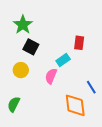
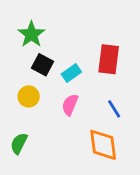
red rectangle: (79, 43) -> (109, 59), size x1.5
cyan rectangle: (63, 60) -> (71, 73), moved
blue line: (91, 87) -> (114, 109), moved

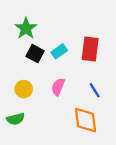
cyan rectangle: (71, 73) -> (59, 51), moved
yellow circle: (29, 96) -> (24, 89), moved
green semicircle: (19, 143) -> (16, 119), turned -132

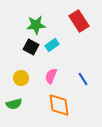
green star: (26, 28) -> (36, 25), moved, turned 30
red rectangle: (90, 49) -> (79, 21), moved, turned -40
orange diamond: (86, 120) -> (59, 105), moved

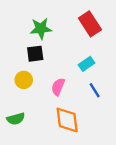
cyan rectangle: (52, 45) -> (87, 64), moved
black square: (31, 47) -> (35, 54), turned -35
yellow circle: (21, 78) -> (24, 80), moved

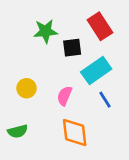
black square: (35, 54) -> (72, 48), moved
cyan rectangle: (87, 64) -> (96, 71), size x1.6

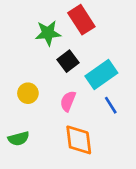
red rectangle: (100, 26) -> (81, 20), moved
black square: (72, 48) -> (68, 61), moved, turned -30

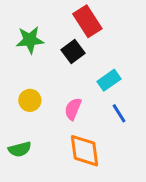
green star: (48, 33) -> (30, 40), moved
black square: (68, 61) -> (73, 51), moved
cyan rectangle: (101, 74) -> (109, 80), size x0.7

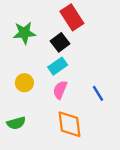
cyan rectangle: (109, 80) -> (58, 66), moved

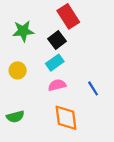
yellow circle: (24, 83) -> (18, 70), moved
pink semicircle: (60, 90) -> (57, 85), turned 54

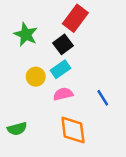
red rectangle: (68, 16) -> (75, 18), turned 70
green star: (23, 31) -> (26, 34), turned 30
yellow circle: (18, 70) -> (36, 77), moved

